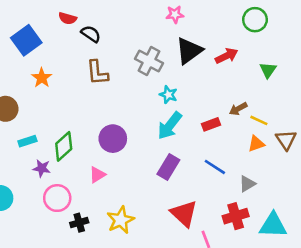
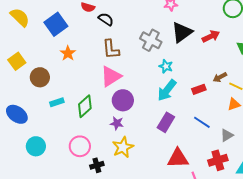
purple star: (42, 168) -> (117, 123), moved
pink triangle: (97, 175) -> (111, 76), moved, size x1.6
red triangle: (184, 214) -> (178, 158), turned -45
yellow star: (121, 220) -> (123, 147), moved

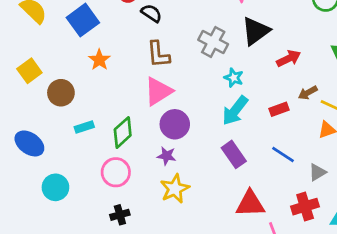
red arrow: (211, 36) -> (289, 58), moved
purple rectangle: (166, 122) -> (234, 154), turned -66
pink circle: (80, 146) -> (116, 172), moved
black cross: (97, 165) -> (120, 215), moved

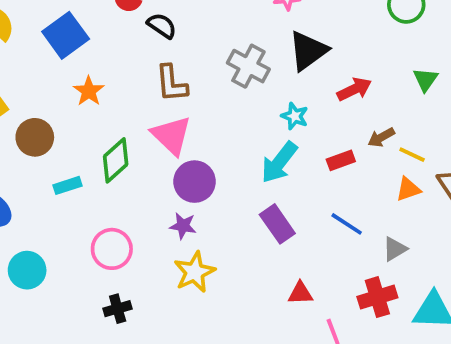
cyan star: (234, 78) -> (295, 116), moved
pink triangle: (158, 91) -> (171, 135), turned -44
green diamond: (123, 132) -> (116, 160), moved
red triangle: (250, 204) -> (300, 293), size x0.6

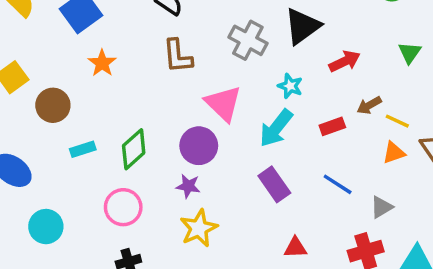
pink triangle: (171, 135) -> (223, 104), moved
green diamond: (116, 160) -> (134, 149), moved

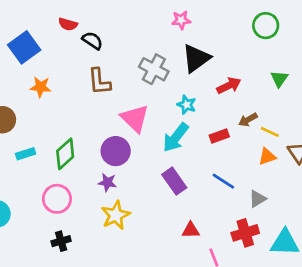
orange star: (102, 63) -> (41, 87), turned -30

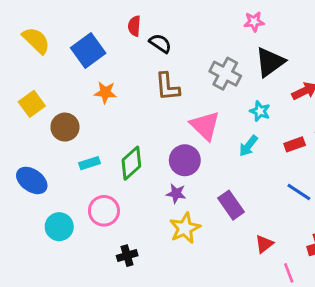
red semicircle: (68, 24) -> (134, 26), turned 78
cyan arrow: (176, 137) -> (248, 146), size x0.7
purple rectangle: (174, 181) -> (231, 205), moved
pink circle: (57, 199) -> (104, 211), moved
red triangle: (191, 230) -> (264, 244), turned -36

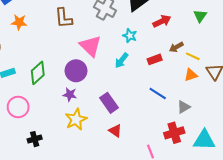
red triangle: (264, 244) -> (115, 131), moved, turned -48

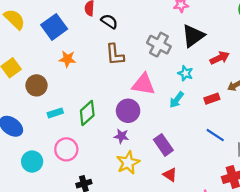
pink triangle: (90, 46) -> (143, 84), turned -35

